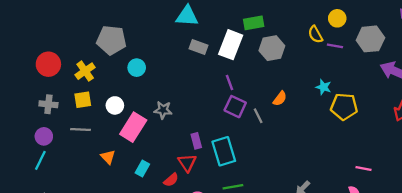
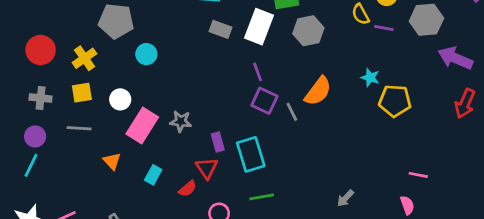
orange semicircle: (280, 99) -> (318, 91), size x1.6
gray star: (163, 110) -> (181, 121), moved

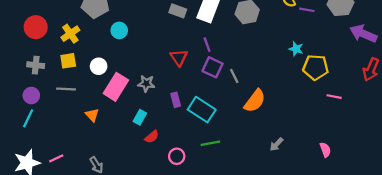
orange semicircle: (318, 91) -> (255, 101), moved
cyan rectangle: (251, 154) -> (202, 110), turned -40
red triangle: (207, 168) -> (179, 58), moved
cyan rectangle: (153, 175) -> (140, 117), moved
pink line: (418, 175) -> (334, 97), moved

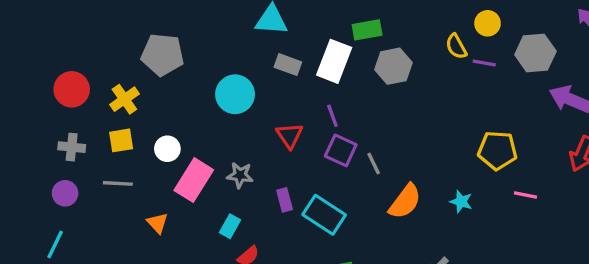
cyan circle: (119, 30) -> (235, 94), moved, size x1.5
cyan star: (296, 49) -> (461, 202), moved
cyan line: (28, 118) -> (55, 244), moved

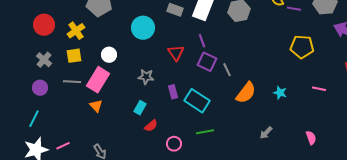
gray cross: (72, 147) -> (44, 60), turned 35
white circle: (167, 149) -> (109, 55), moved
yellow pentagon: (497, 150) -> (302, 47), moved
pink rectangle: (194, 180) -> (98, 80), moved

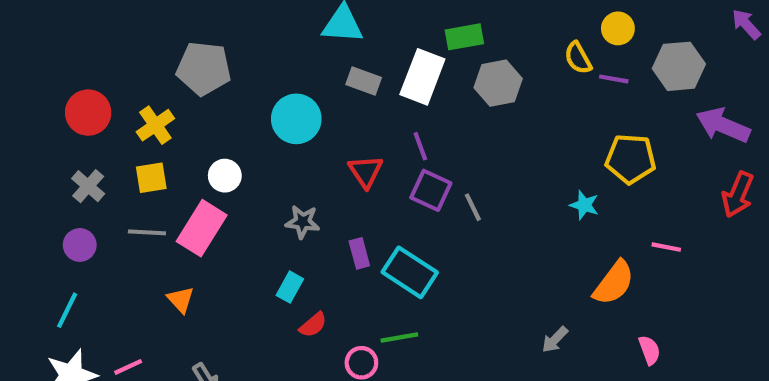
orange semicircle: (246, 93) -> (614, 283), moved
cyan star: (280, 93) -> (584, 205), moved
orange triangle: (96, 106) -> (181, 300), moved
green line: (205, 132) -> (399, 337), moved

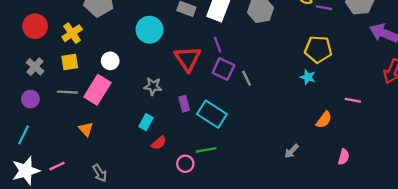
yellow pentagon: (631, 159) -> (318, 49), moved
red triangle: (366, 171) -> (188, 59), size x1.4
orange semicircle: (614, 283) -> (324, 120), size x0.7
pink semicircle: (649, 350) -> (344, 157), turned 35

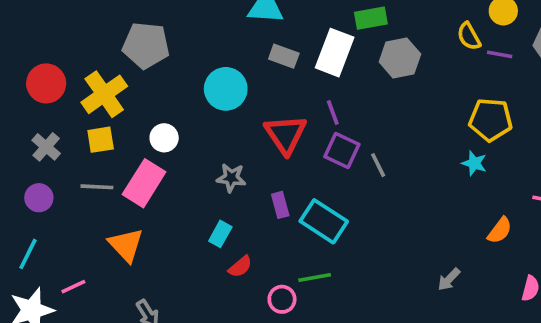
yellow cross: (72, 33) -> (104, 94), size x1.4
orange triangle: (86, 129) -> (126, 245), size x1.5
pink line: (57, 166) -> (73, 287), moved

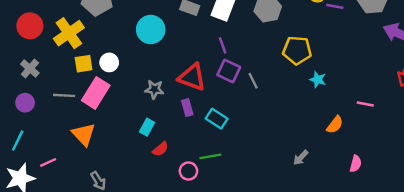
yellow pentagon: (491, 120) -> (297, 50), moved
red triangle: (286, 134) -> (192, 77), moved, turned -36
yellow square: (101, 140) -> (84, 64), moved
cyan rectangle: (324, 221) -> (217, 119), size x0.7

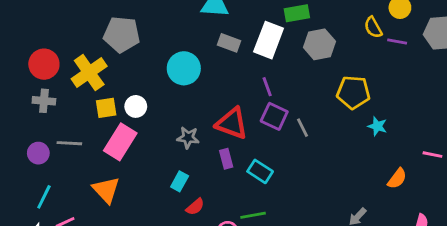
gray cross: (30, 69) -> (44, 101), moved, turned -36
gray line: (64, 95) -> (69, 143), moved
cyan line: (18, 141) -> (44, 197), moved

